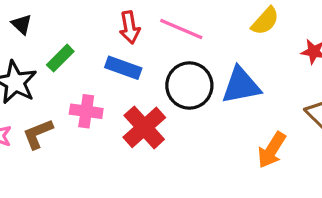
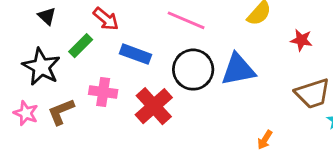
red arrow: (130, 27) -> (106, 19), moved, turned -40
orange arrow: (272, 150) -> (265, 140), moved, size x0.6

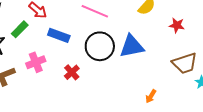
pink cross: (103, 92) -> (36, 62), turned -30
red cross: (154, 106) -> (72, 72), size x0.6

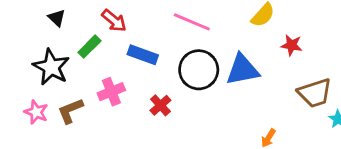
red star: (177, 25) -> (292, 45), moved

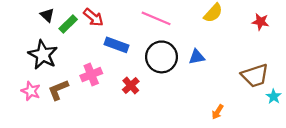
red star: (292, 45) -> (260, 22), moved
green rectangle: (89, 47) -> (68, 24), moved
blue triangle: (242, 70) -> (197, 57), size x0.6

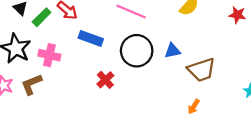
pink cross: (91, 75) -> (49, 55), moved, turned 35
brown trapezoid: (255, 76) -> (202, 70), moved

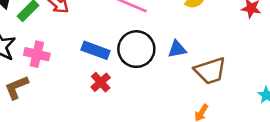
blue rectangle: (91, 38) -> (96, 50), moved

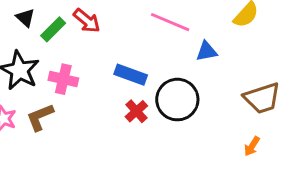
black circle: (136, 49) -> (177, 100), moved
blue triangle: (177, 49) -> (207, 51), moved

